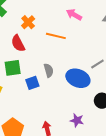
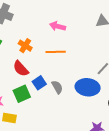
pink arrow: (74, 15) -> (58, 26), moved
blue square: (32, 83) -> (39, 83), moved

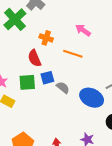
orange cross: (25, 46) -> (46, 38), turned -32
gray semicircle: (57, 87) -> (63, 88), turned -40

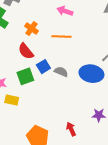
orange cross: (46, 38) -> (31, 29), turned 32

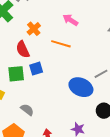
gray semicircle: (61, 72) -> (27, 110), moved

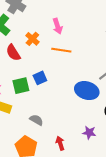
pink arrow: (70, 20) -> (58, 26), moved, turned -133
red semicircle: (23, 49) -> (13, 53), moved

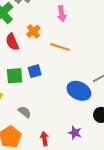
pink arrow: (58, 26) -> (62, 14), moved

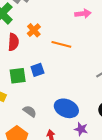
pink arrow: (62, 14) -> (83, 14), moved, turned -84
red semicircle: (12, 42) -> (13, 42), turned -150
blue ellipse: (79, 91) -> (66, 108), moved

